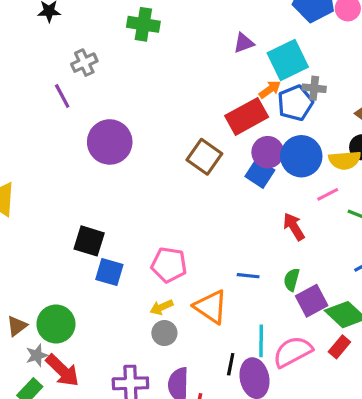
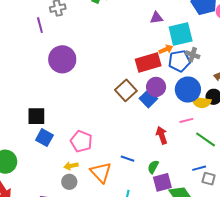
blue circle: (301, 156) -> (188, 89), moved
brown square: (204, 157) -> (126, 90), moved
black square: (89, 241) -> (36, 116), turned -30

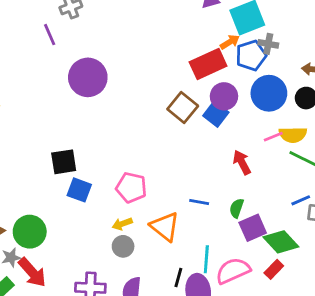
yellow semicircle: (201, 102) -> (293, 135), moved

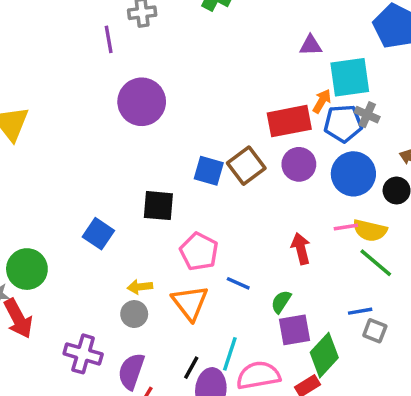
orange arrow: (230, 42) -> (322, 101), turned -42
blue square: (216, 114) -> (209, 171), moved, turned -35
black square: (64, 162) -> (158, 206), moved
pink pentagon: (131, 188) -> (199, 252), moved
green diamond: (281, 242) -> (324, 355), turned 72

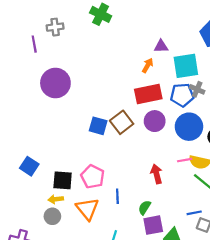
orange arrow: (322, 101) -> (148, 65), moved
black square: (158, 206) -> (63, 180), moved
blue line: (238, 283) -> (117, 196), turned 64

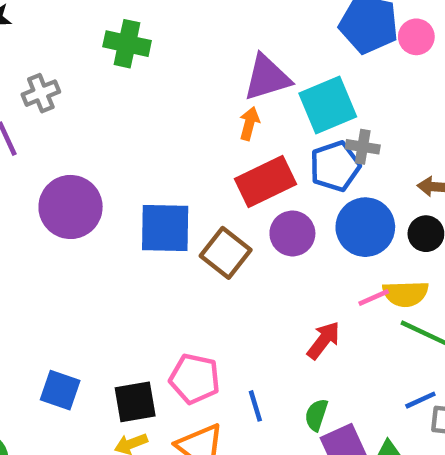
purple triangle: (161, 46) -> (267, 78), size x1.6
blue square: (98, 126) -> (165, 228), moved, size x1.4
red arrow: (157, 174) -> (324, 340), turned 66

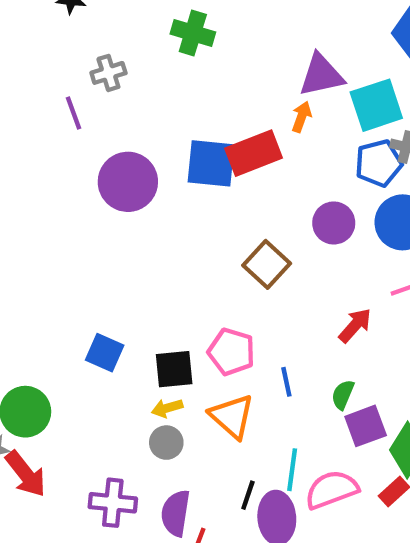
red rectangle: (265, 181) -> (254, 153), moved
blue square: (165, 228) -> (211, 163), moved
brown square: (226, 253) -> (267, 264), moved

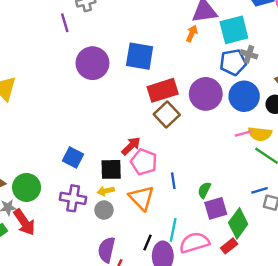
red rectangle: (254, 153) -> (163, 90), moved
purple circle: (334, 223) -> (206, 94), size x1.4
red arrow: (355, 325) -> (131, 146), moved
purple cross: (113, 503) -> (73, 198), moved

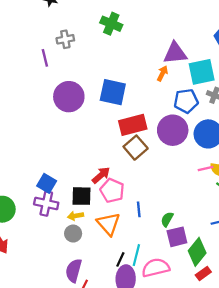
blue pentagon: (233, 62) -> (186, 101), moved
purple cross: (73, 198) -> (46, 204), moved
black line: (148, 242) -> (120, 259), moved
red rectangle: (229, 246) -> (203, 274), moved

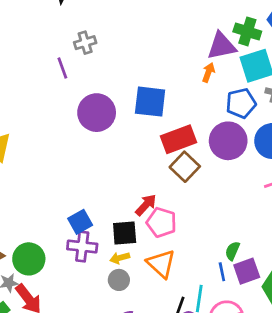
green cross: (111, 24) -> (247, 31), moved
blue square: (47, 183) -> (80, 222), turned 36
blue line: (139, 209) -> (222, 272), moved

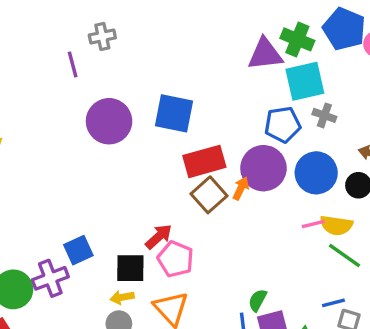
orange arrow: (208, 72) -> (241, 188), moved
purple cross: (82, 247) -> (50, 278), moved, turned -32

